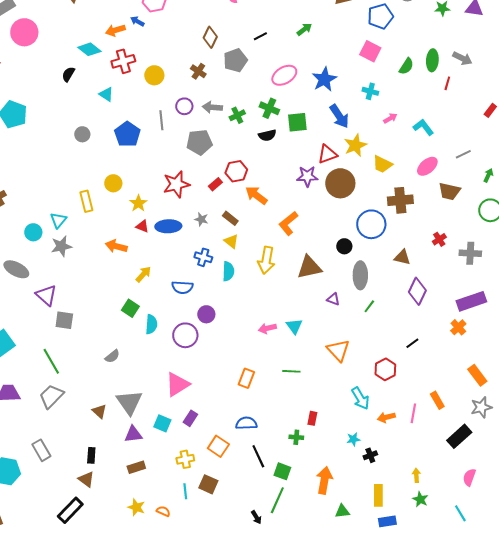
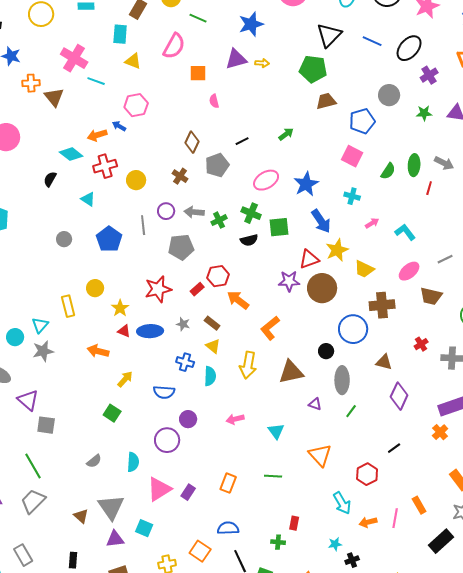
cyan semicircle: (151, 324) -> (133, 462), moved
pink arrow: (267, 328) -> (235, 419), moved
purple rectangle: (190, 418) -> (188, 492), moved

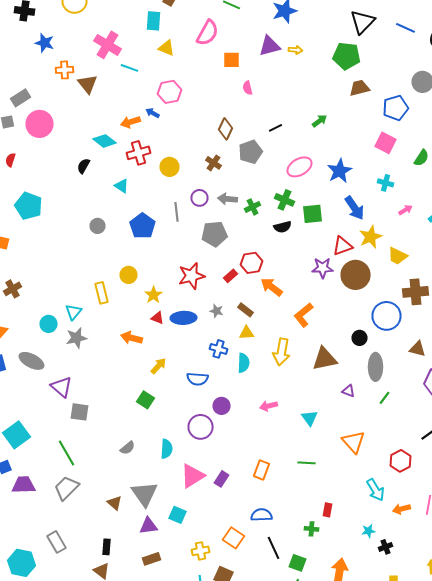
yellow triangle: (213, 346) -> (246, 333), turned -42

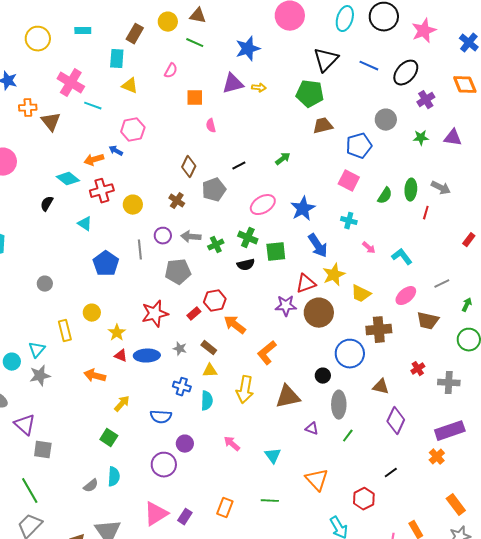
pink semicircle: (208, 33) -> (171, 71), size x0.6
pink arrow: (406, 210) -> (369, 248), turned 72
gray circle: (98, 226) -> (45, 284), moved
pink arrow: (268, 406) -> (232, 444), turned 54
cyan semicircle: (166, 449) -> (114, 477), moved

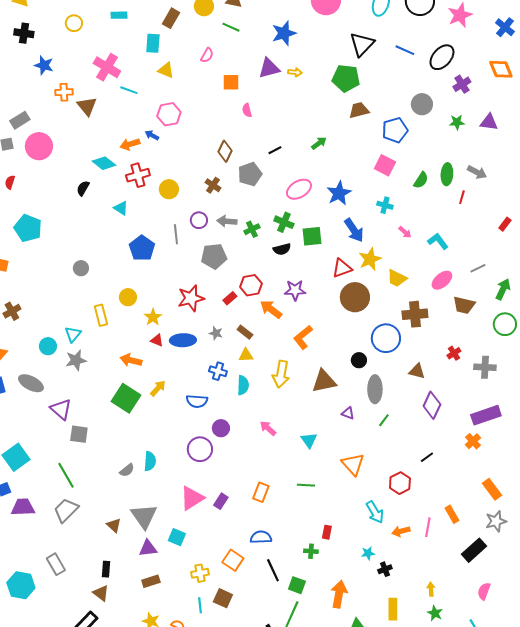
yellow circle: (38, 39) -> (74, 23), size x0.7
green arrow: (467, 305) -> (503, 289), size x1.5
purple star: (286, 306) -> (295, 290), moved
green square: (109, 438) -> (126, 398), moved, size x1.6

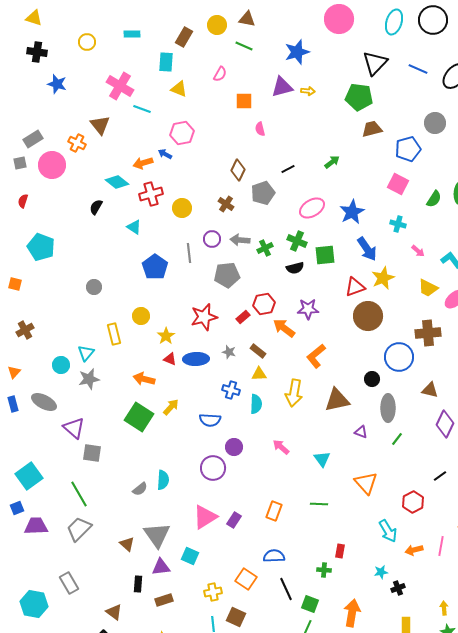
orange cross: (64, 92) -> (77, 143), moved, turned 30
yellow trapezoid: (397, 278) -> (428, 288), moved
black rectangle: (106, 569) -> (138, 584), moved

